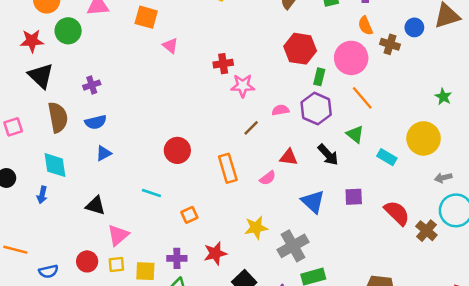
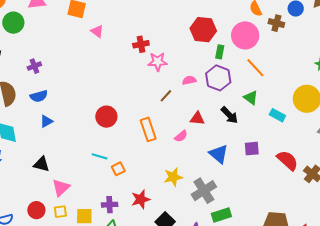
cyan line: (151, 193) -> (100, 156), moved

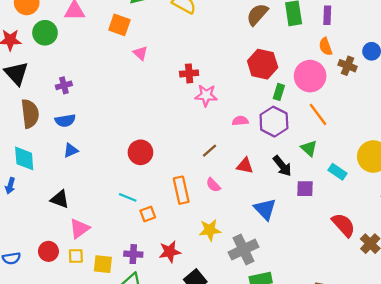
brown line: (166, 96) -> (210, 151), moved
orange rectangle: (148, 129) -> (181, 190), moved
pink semicircle: (181, 136) -> (213, 185), moved, turned 80
purple square: (252, 149) -> (305, 189), moved

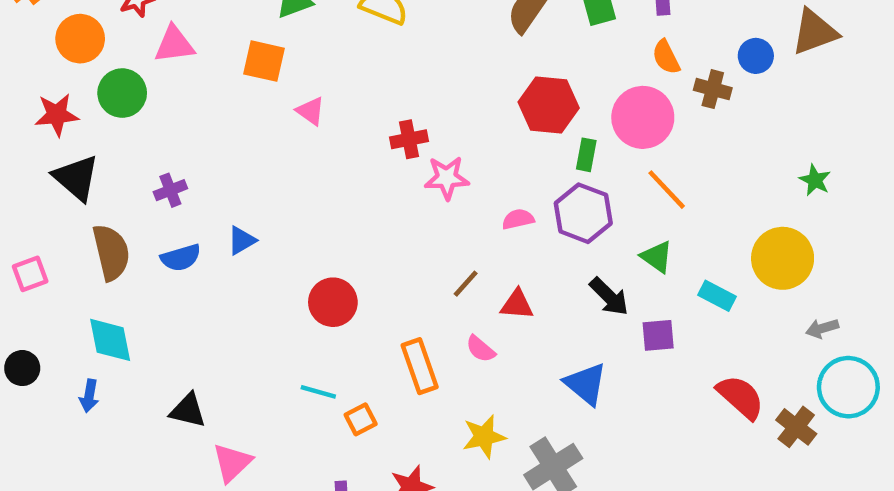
blue triangle: (71, 150) -> (242, 240), moved
red triangle: (245, 166) -> (517, 304), moved

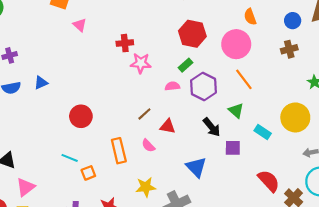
brown cross: (713, 89) -> (289, 49), moved, turned -35
green rectangle: (586, 155) -> (186, 65), moved, turned 32

